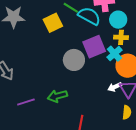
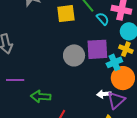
cyan semicircle: (89, 16) -> (103, 19), size x0.6
green arrow: (57, 96) -> (41, 96), moved

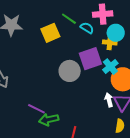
yellow cross: (126, 49) -> (110, 42), moved
purple line: (15, 80) -> (36, 109), moved, turned 42
white arrow: (104, 94) -> (109, 100), turned 96

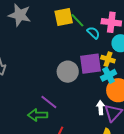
yellow square: (50, 33) -> (64, 17), moved
yellow cross: (110, 42) -> (108, 59), moved
purple line: (36, 109) -> (49, 102), moved

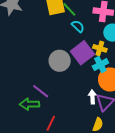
cyan semicircle: (93, 33) -> (78, 26), moved
purple square: (91, 64) -> (82, 53), turned -30

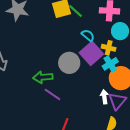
cyan semicircle: (78, 26) -> (88, 35), moved
green arrow: (29, 104) -> (43, 77), moved

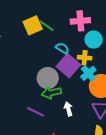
green arrow: (43, 77) -> (51, 93), moved
white arrow: (104, 97) -> (68, 109), moved

